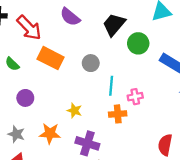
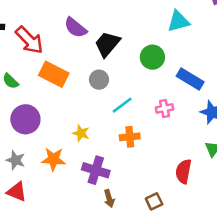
black trapezoid: (114, 25) -> (107, 44), moved
cyan line: (111, 86) -> (122, 105), turned 48
pink cross: (135, 97) -> (164, 108), moved
purple circle: (25, 98) -> (25, 119), size x1.5

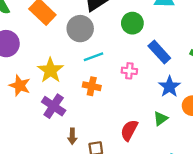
gray circle: (99, 80) -> (80, 29), size x1.5
yellow star: (81, 133) -> (50, 70), size x1.6
brown arrow: (109, 198) -> (72, 136), moved

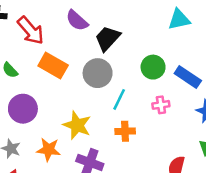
green circle: (132, 23) -> (153, 67), moved
cyan line: (93, 57) -> (119, 99), turned -30

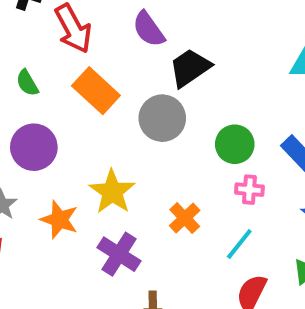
green circle: (153, 67) -> (235, 144), moved
cyan line: (119, 99) -> (239, 244), moved
orange cross: (125, 131) -> (185, 218), turned 36

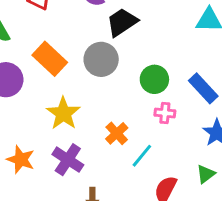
orange rectangle: (96, 91) -> (50, 59), moved
orange star: (59, 220) -> (21, 159), moved
cyan line: (239, 244) -> (142, 156), moved

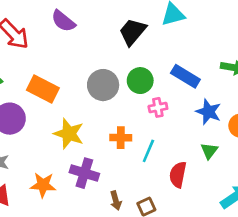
black trapezoid: (122, 22) -> (133, 32), moved
gray circle: (101, 59) -> (103, 85), moved
orange cross: (117, 133) -> (121, 138), turned -30

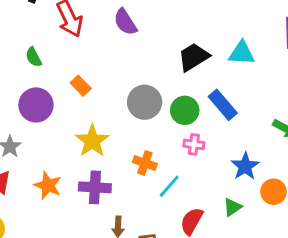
blue rectangle: (185, 76) -> (223, 105), moved
orange rectangle: (43, 89) -> (81, 86), size x0.6
purple cross: (84, 173) -> (95, 187), turned -32

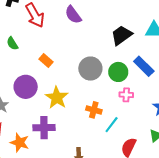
purple circle: (36, 105) -> (26, 87), moved
orange star: (48, 185) -> (20, 142), moved
purple cross: (95, 187) -> (44, 128), moved

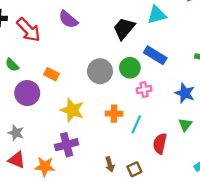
purple circle: (26, 87) -> (27, 93), moved

